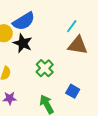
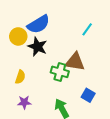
brown triangle: (78, 45) -> (75, 62), moved
green cross: (45, 68) -> (60, 72), turned -30

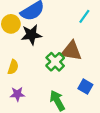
black star: (37, 47) -> (31, 35), turned -30
green cross: (60, 72) -> (55, 62), turned 30

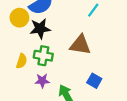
green cross: (55, 62) -> (43, 56), moved, turned -36
purple star: (17, 94) -> (42, 81), moved

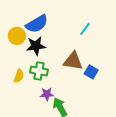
purple star: (42, 81) -> (47, 94), moved
blue square: (94, 81) -> (91, 72), moved

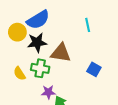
cyan line: (85, 29) -> (88, 25), turned -48
brown triangle: (73, 61) -> (61, 53), moved
yellow semicircle: (19, 76) -> (19, 74), turned 128

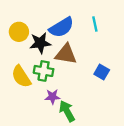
blue semicircle: (38, 20) -> (61, 27), moved
yellow semicircle: (19, 74) -> (21, 77), size x1.5

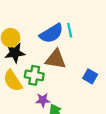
cyan line: (95, 24) -> (70, 30), moved
black star: (40, 43) -> (15, 53), moved

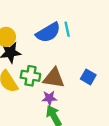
brown triangle: (56, 59) -> (54, 78), moved
purple star: (43, 100) -> (49, 98), moved

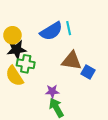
green cross: (30, 76) -> (26, 64), moved
brown triangle: (54, 78) -> (72, 61), moved

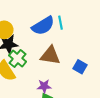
brown triangle: (72, 61) -> (50, 55), moved
green cross: (26, 64) -> (18, 59), turned 30

